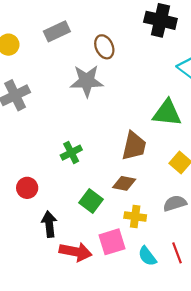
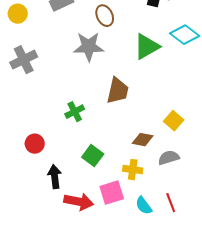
green triangle: (167, 113) -> (147, 47), moved, turned -36
brown trapezoid: (134, 146) -> (118, 91), moved
brown diamond: (124, 183) -> (143, 140), moved

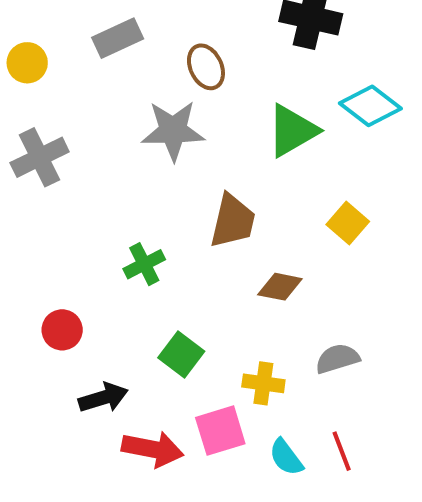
yellow square: (174, 121) -> (348, 223), moved
brown diamond: (143, 140) -> (280, 287), moved
black arrow: (55, 177) -> (103, 398), turned 80

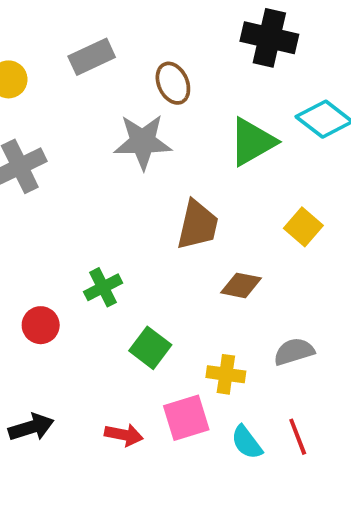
green cross: (144, 264) -> (103, 287), moved
black arrow: (103, 398) -> (31, 427), moved
red arrow: (153, 449) -> (124, 435), size x0.7

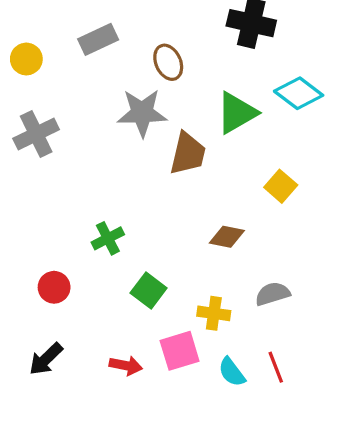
brown trapezoid: (198, 225) -> (188, 154), moved
red circle: (41, 325) -> (54, 287), moved
black arrow: (31, 427) -> (46, 359), turned 153

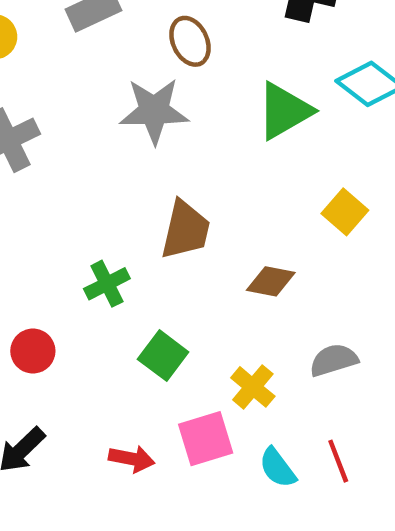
brown trapezoid: (188, 154) -> (186, 230), moved
yellow cross: (214, 313) -> (253, 387), turned 32

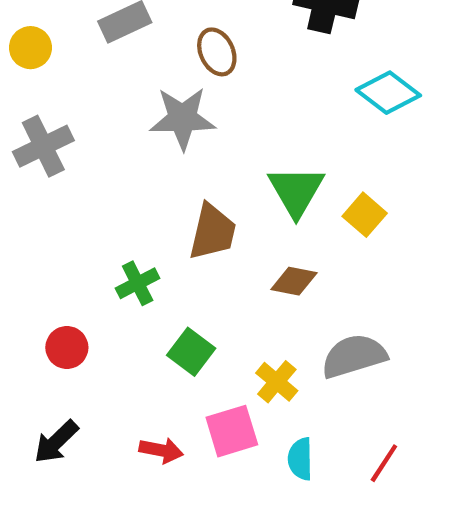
green triangle: (284, 111) -> (296, 191), moved, turned -30
gray semicircle: (334, 360) -> (354, 356), size x1.4
red line: (338, 461) -> (384, 463), moved, turned 54
cyan semicircle: (278, 468) -> (300, 459), turned 36

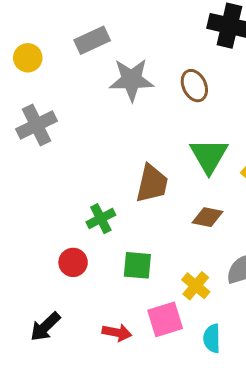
brown ellipse: (217, 52) -> (194, 86), moved
gray star: (183, 118) -> (132, 80), moved
red circle: (67, 347) -> (73, 262), moved
green square: (191, 352) -> (137, 265), turned -32

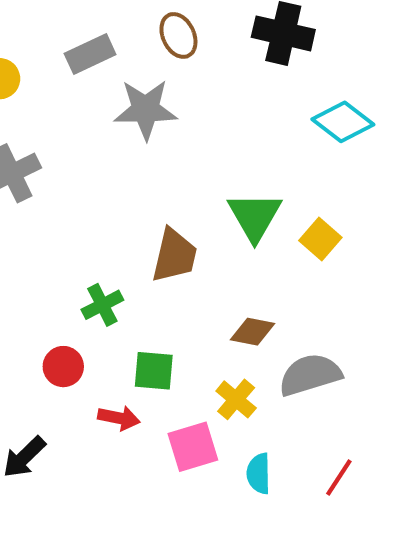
brown ellipse: (194, 86) -> (178, 35), moved
brown diamond: (208, 217) -> (252, 332), moved
red arrow: (117, 333) -> (119, 418), moved

